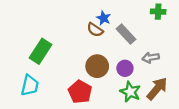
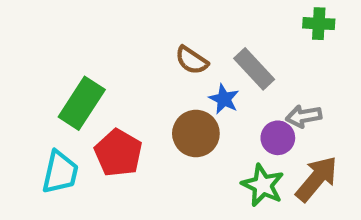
blue star: (104, 18) -> (224, 99), moved
purple circle: (125, 68) -> (278, 138), moved
red pentagon: (80, 92) -> (118, 153), moved

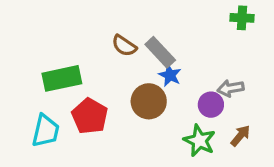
brown semicircle: (192, 60) -> (124, 46), moved
gray rectangle: (254, 69) -> (160, 52), moved
green rectangle: (82, 103) -> (62, 78), turned 45
brown arrow: (317, 179) -> (240, 136), size x0.6

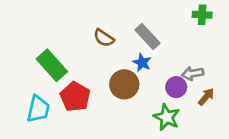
gray rectangle: (160, 52) -> (147, 37), moved
green rectangle: (62, 78) -> (52, 65), turned 60
brown arrow: (240, 136) -> (206, 97), moved

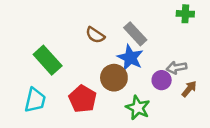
blue star: (142, 63) -> (130, 58), size x1.5
red pentagon: (75, 97) -> (83, 99), moved
green star: (167, 117) -> (138, 108), moved

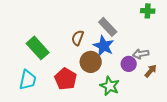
brown semicircle: (95, 35) -> (78, 38), moved, turned 77

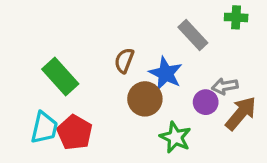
gray rectangle: (108, 27) -> (193, 35), moved
brown arrow: (151, 71) -> (241, 113), size x1.6
red pentagon: (66, 79) -> (75, 132), moved

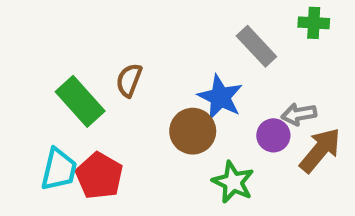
brown semicircle: (124, 61) -> (129, 80), moved

